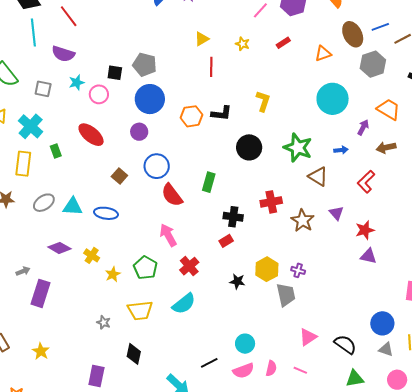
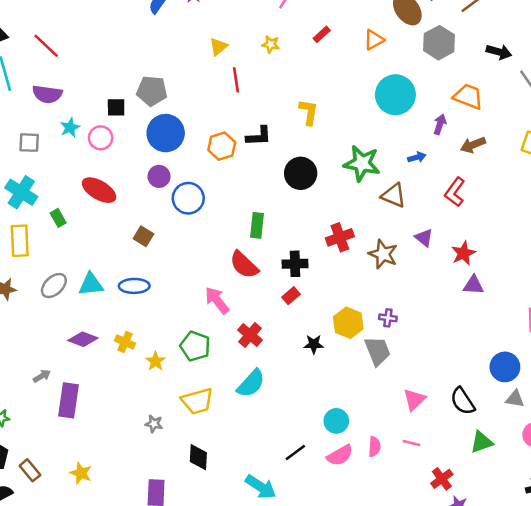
blue circle: (157, 166) -> (188, 198), moved
red semicircle: (172, 195) -> (244, 265), moved
black semicircle: (345, 344) -> (463, 401), turned -150

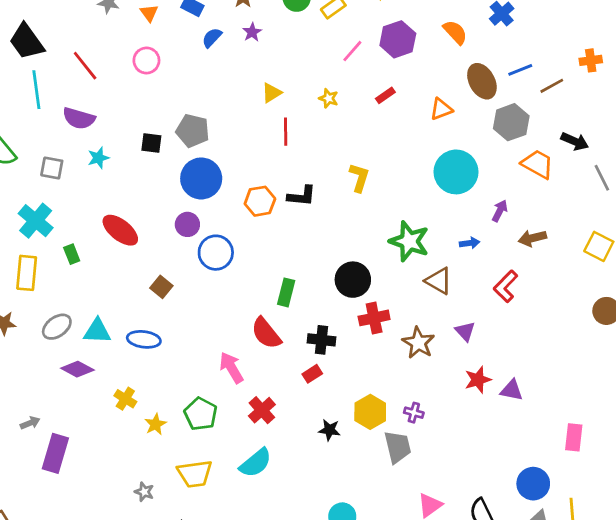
orange trapezoid: (468, 96) -> (538, 164), moved
pink circle: (101, 138) -> (146, 61), moved
black circle: (301, 173) -> (353, 280), moved
red star: (463, 253) -> (478, 380), moved
purple diamond: (83, 339) -> (77, 369), moved

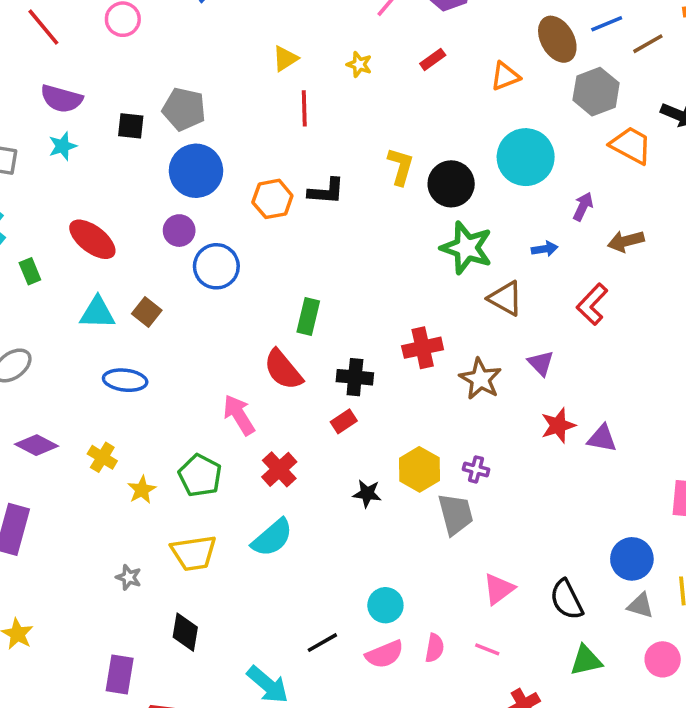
purple semicircle: (79, 118) -> (61, 99), moved
black circle: (353, 280) -> (451, 184), moved
cyan triangle: (97, 331) -> (97, 313), moved
purple diamond: (77, 369) -> (36, 445), moved

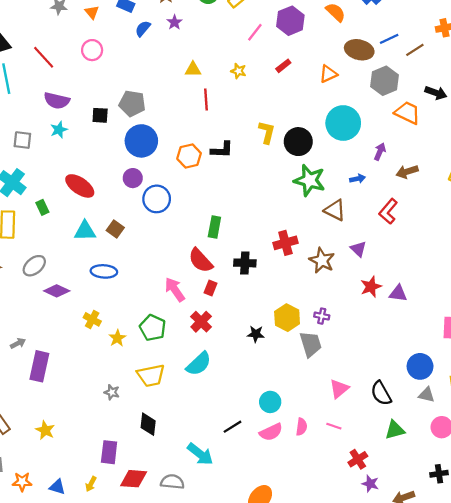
brown ellipse: (557, 39) -> (359, 50), turned -44
yellow triangle: (285, 59) -> (193, 69), turned 35
red rectangle: (344, 421) -> (211, 288), moved, turned -32
purple diamond: (36, 445) -> (57, 291), moved

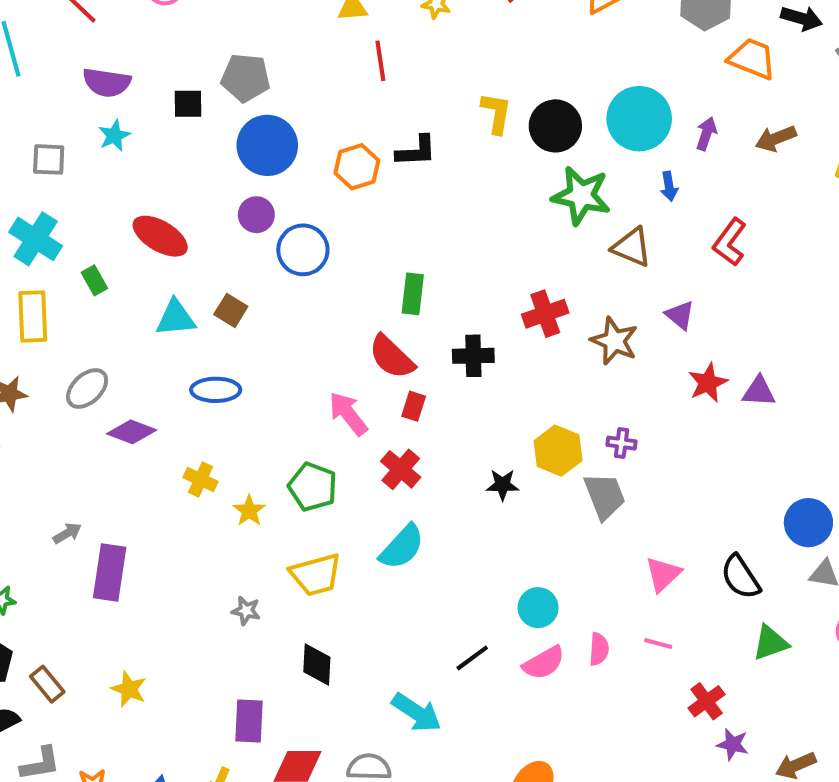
cyan circle: (343, 123) -> (639, 119), moved
brown arrow: (407, 172) -> (776, 138), moved
blue arrow: (358, 179) -> (669, 186), turned 96

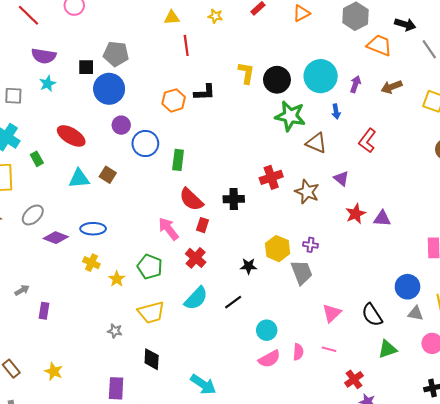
blue circle: (267, 145) -> (109, 89), moved
green rectangle: (413, 294) -> (178, 160), moved
blue ellipse: (216, 390) -> (93, 229), moved
purple rectangle: (110, 572) -> (44, 311), size x0.6
black line: (472, 658) -> (233, 302), moved

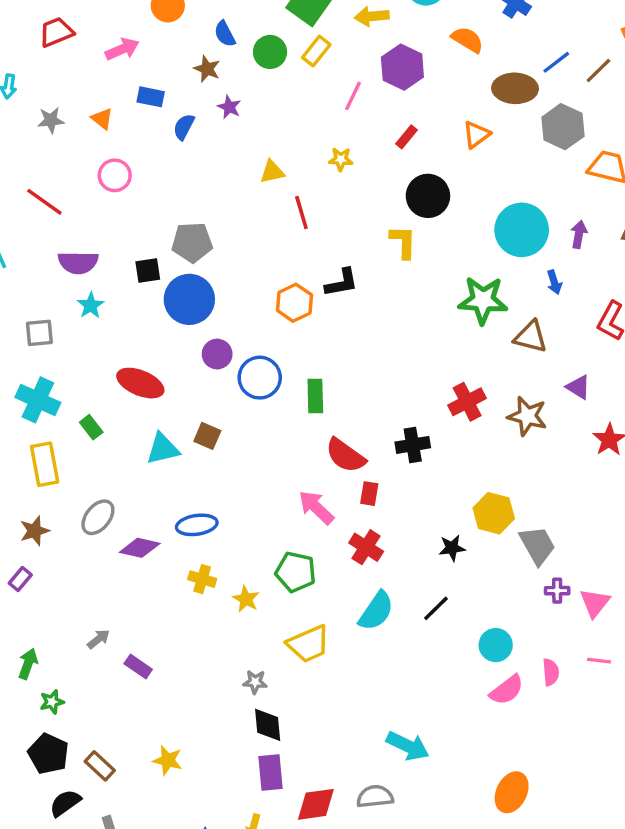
black circle: (277, 80) -> (428, 196), moved
purple cross: (310, 245) -> (557, 591), moved
purple rectangle: (44, 311) -> (138, 666), turned -56
black diamond: (152, 359) -> (268, 725), moved

